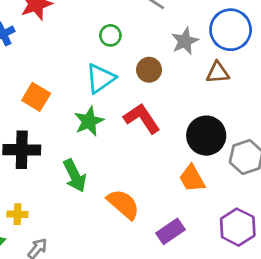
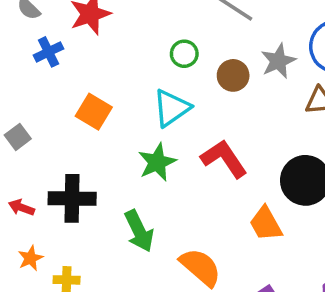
brown circle: (149, 70) -> (233, 75), moved
orange square: (36, 97) -> (94, 112), moved
orange trapezoid: (192, 178) -> (266, 224), moved

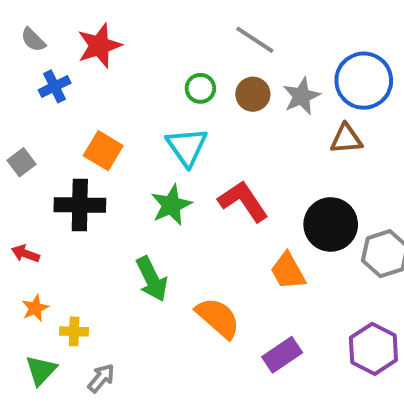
brown circle: (233, 75) -> (253, 94), moved
cyan triangle: (172, 108) -> (187, 147), turned -30
gray square: (18, 137) -> (22, 162), moved
black cross: (72, 198) -> (80, 205), moved

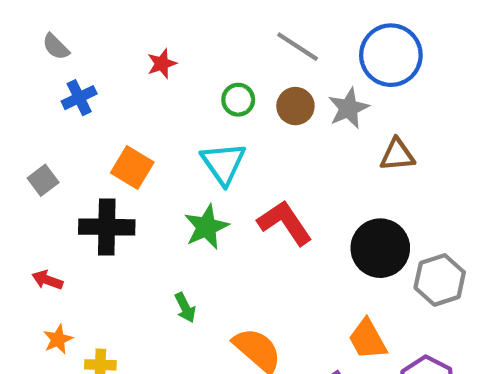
red star: (99, 46) -> (162, 64), moved, size x0.6
blue circle: (364, 81) -> (391, 55), moved
orange trapezoid: (288, 271) -> (368, 339), moved
green arrow: (152, 279) -> (185, 308), size x0.6

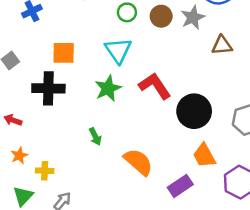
orange square: (132, 168) -> (64, 53), turned -30
black circle: (380, 248) -> (194, 111), moved

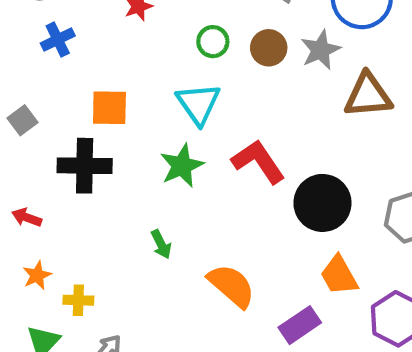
brown triangle: (222, 45) -> (368, 95), size x1.4

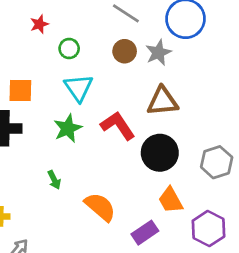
green circle: (213, 42) -> (69, 49), moved
brown triangle: (368, 95) -> (162, 101), moved

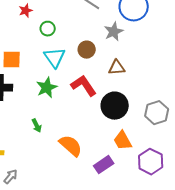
brown circle: (125, 51) -> (87, 50), moved
brown triangle: (162, 101) -> (117, 68), size x0.7

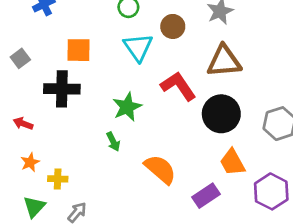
brown circle: (87, 50) -> (173, 26), moved
brown triangle: (117, 68) -> (224, 61), size x1.5
green star: (47, 88) -> (127, 107), moved

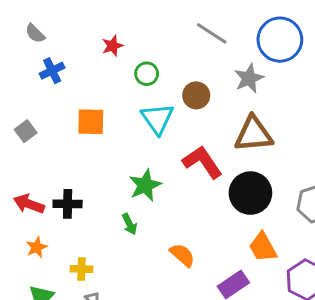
black cross: (62, 89) -> (68, 204), moved, size x0.7
red arrow: (23, 124) -> (29, 204), size x1.4
orange semicircle: (160, 169) -> (182, 255), size x0.7
yellow cross: (58, 179) -> (82, 269), moved

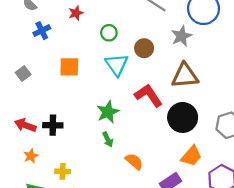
red star: (113, 46) -> (76, 13), moved
green arrow: (130, 224) -> (108, 139), moved
orange trapezoid: (263, 247) -> (191, 156), turned -110

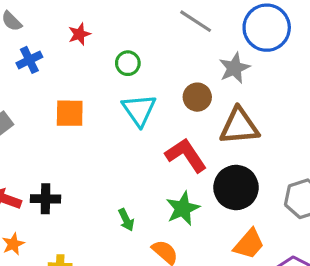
brown circle: (144, 48) -> (197, 97), moved
green star: (108, 112) -> (183, 208), moved

